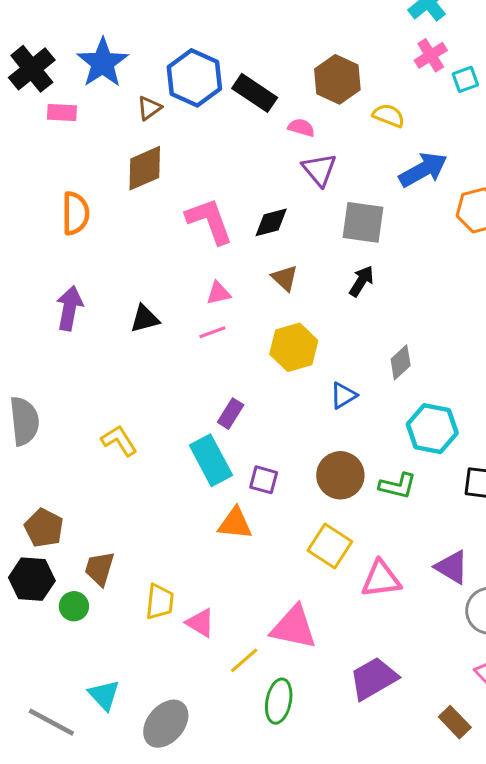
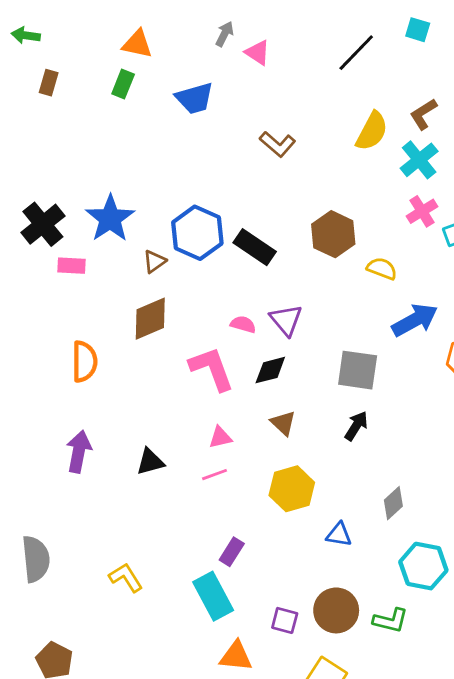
pink semicircle: (301, 128) -> (243, 324), moved
purple triangle: (319, 170) -> (286, 320), moved
blue triangle: (343, 395) -> (339, 535), turned 40
purple square: (264, 480) -> (285, 620), moved

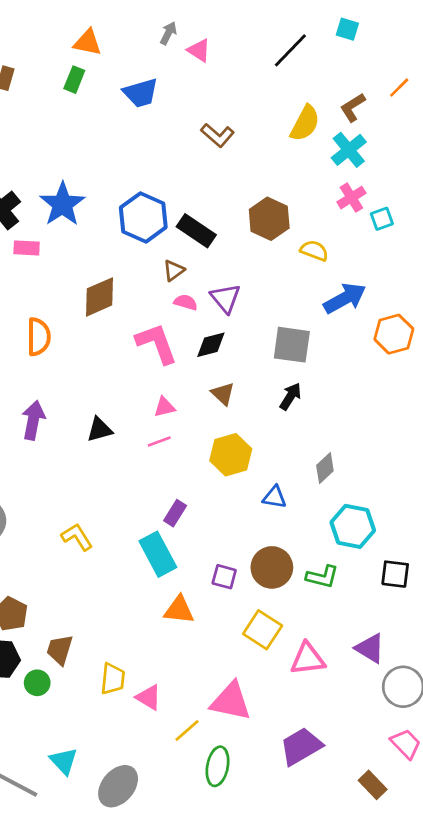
brown triangle: (154, 261) -> (174, 270), moved

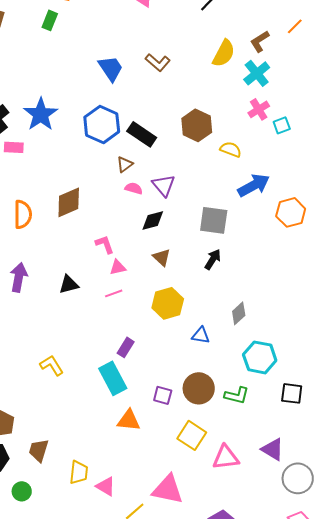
blue trapezoid: (141, 93) -> (111, 68), moved, turned -108
brown diamond: (100, 297) -> (69, 202), moved
pink L-shape: (157, 343) -> (105, 244), moved, size x0.6
green circle: (37, 683) -> (22, 491), moved

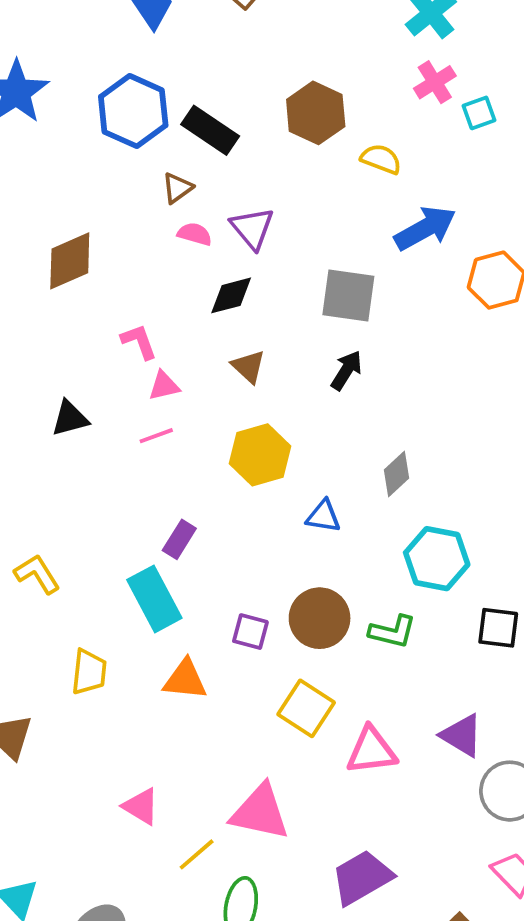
yellow trapezoid: (79, 472) -> (89, 672), moved

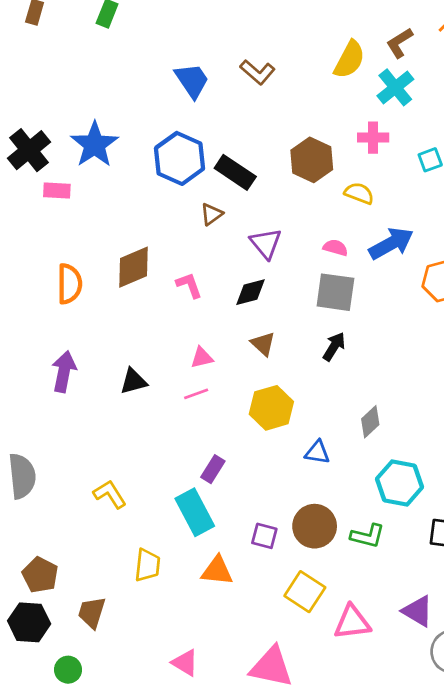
pink cross: (435, 82) -> (373, 138), moved, turned 32
pink semicircle: (195, 234) -> (335, 248), moved
pink L-shape: (139, 342) -> (189, 285), moved

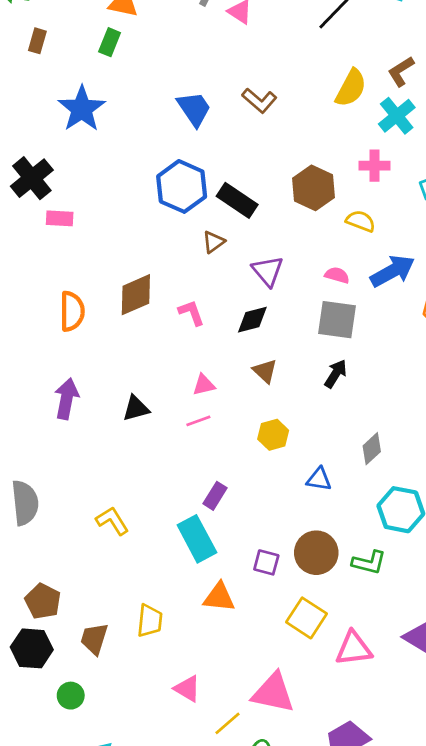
blue star: (94, 145) -> (82, 109), moved
yellow hexagon: (271, 408) -> (273, 435), size x0.7
yellow trapezoid: (147, 565) -> (150, 621), moved

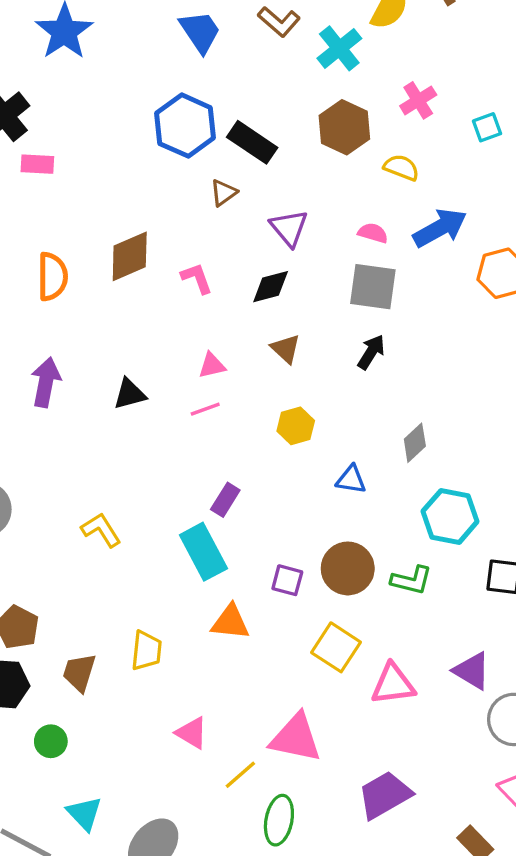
cyan cross: (397, 116) -> (339, 48), moved
pink cross: (374, 166) -> (418, 100), turned -32

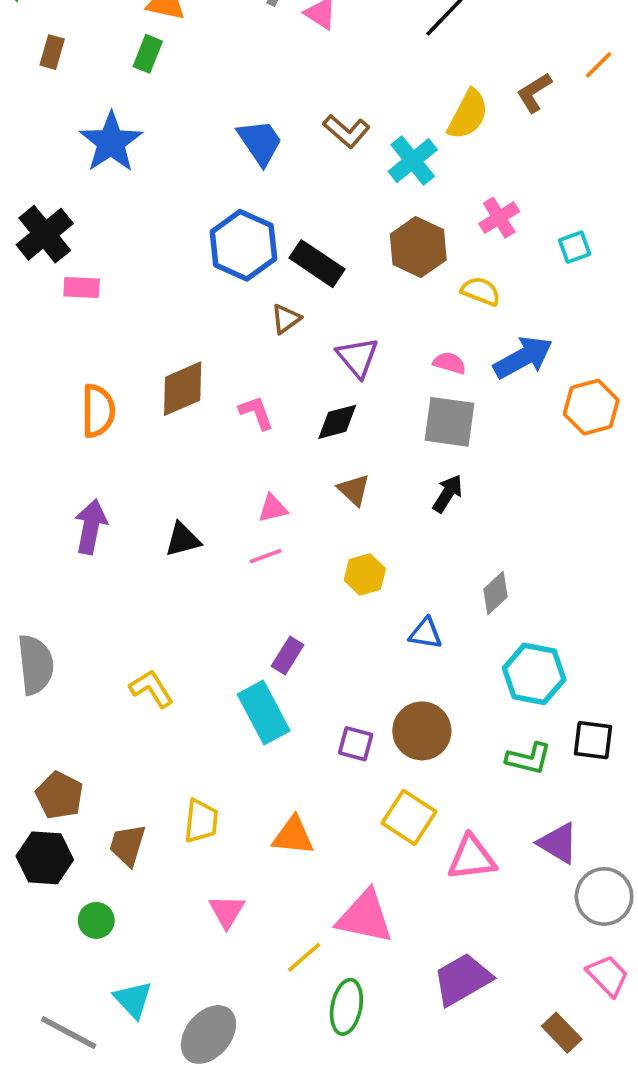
green L-shape: (411, 580) -> (529, 759), moved
orange triangle: (230, 622) -> (293, 836), moved
pink triangle: (192, 733) -> (227, 911), moved, turned 30

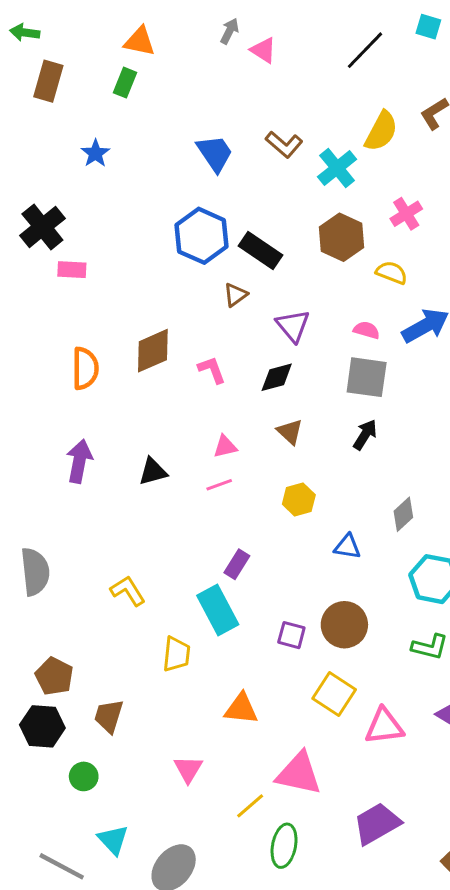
brown rectangle: (52, 52) -> (48, 81), size x1.5
blue star: (111, 142) -> (95, 153), size x0.6
yellow trapezoid: (201, 821) -> (176, 654), moved

